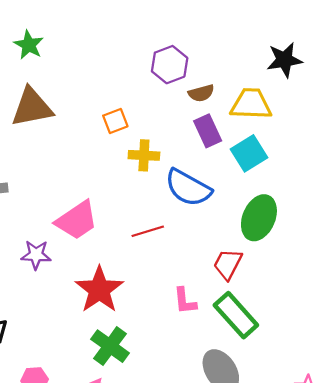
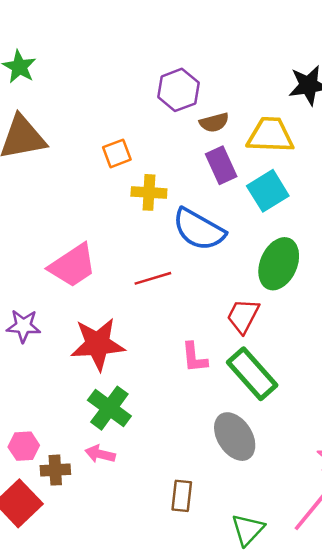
purple star: (36, 255) -> (23, 326), moved
red star: (99, 290) -> (98, 344), turned 30

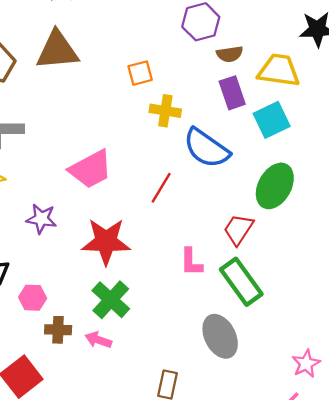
red line: (153, 278) -> (161, 188), turned -48
pink hexagon: (24, 446) -> (33, 298), moved
brown cross: (55, 470) -> (58, 330), moved

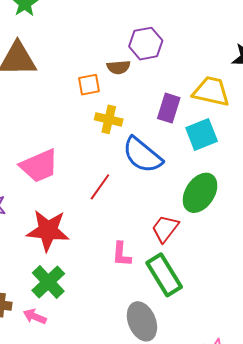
brown semicircle: (230, 54) -> (119, 67), moved
purple rectangle: (232, 93) -> (169, 108), turned 32

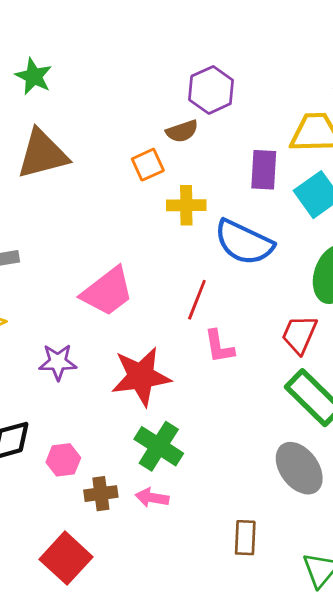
pink L-shape: (121, 254) -> (219, 346), moved

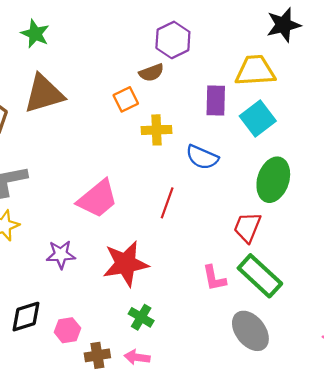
blue semicircle: (244, 242) -> (202, 157), size x0.7
pink L-shape: (219, 346) -> (214, 278), moved
green cross: (159, 446) -> (141, 317), size x0.7

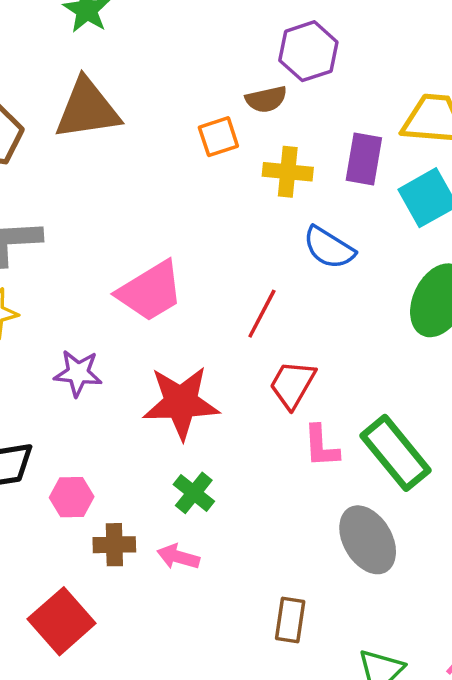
yellow cross: (156, 130) -> (288, 172), moved
red trapezoid: (247, 227) -> (292, 384), moved

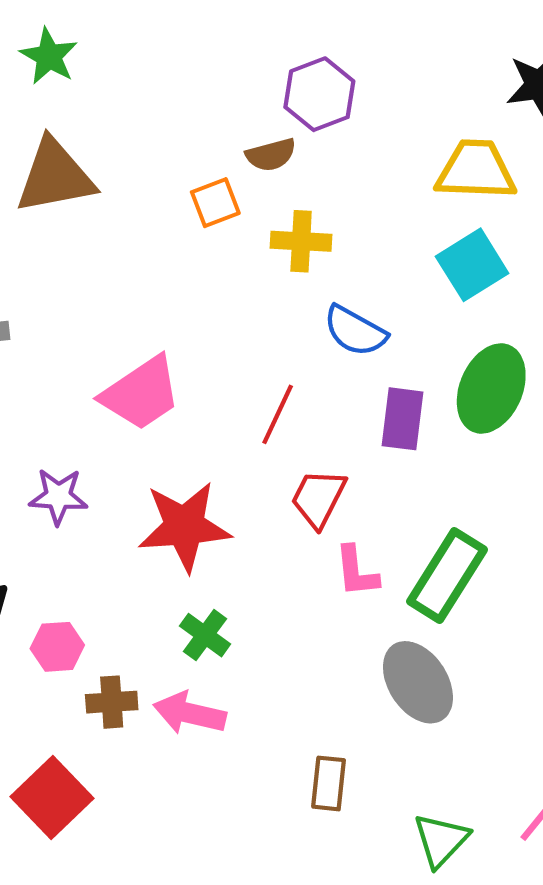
purple rectangle: (364, 159) -> (402, 419), moved
green rectangle: (396, 453) -> (447, 576), turned 74
pink arrow: (178, 557) -> (190, 713), size x1.4

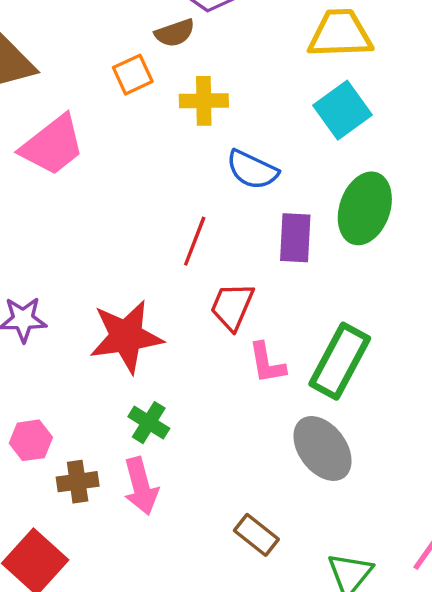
pink trapezoid: (141, 393) -> (53, 145), moved
pink arrow: (190, 713) -> (141, 486), turned -114
brown rectangle: (329, 783) -> (256, 535), turned -54

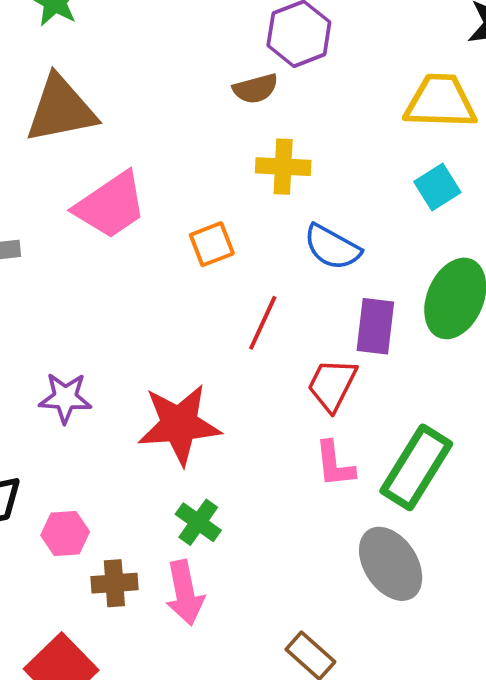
orange square: (133, 75) -> (212, 244), moved
cyan square: (342, 110) -> (437, 187), size x0.7
red trapezoid: (232, 306) -> (332, 385), moved

